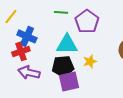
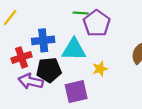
green line: (61, 12) -> (81, 13), moved
blue cross: (27, 36) -> (43, 40), moved, turned -30
black pentagon: (63, 66) -> (49, 70), moved

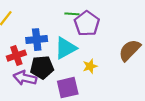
cyan triangle: (74, 49) -> (66, 48), turned -30

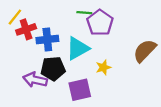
red cross: (16, 56) -> (26, 29), moved

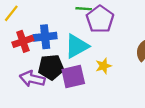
red cross: (26, 29) -> (23, 41), moved
purple square: (80, 90) -> (73, 76), moved

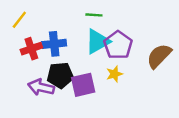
purple pentagon: (100, 19) -> (118, 45), moved
cyan triangle: (77, 46) -> (98, 41), moved

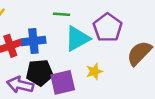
green line: (94, 15) -> (61, 14), moved
purple pentagon: (118, 45) -> (108, 28), moved

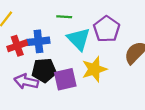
cyan triangle: (77, 39) -> (79, 39), turned -45
yellow star: (94, 71) -> (94, 69), size x1.6

